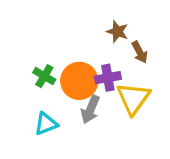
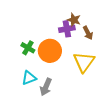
purple cross: (108, 78) -> (67, 29), moved
gray arrow: (90, 109) -> (46, 87), moved

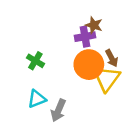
brown arrow: (88, 33) -> (112, 58), moved
orange circle: (50, 51) -> (89, 65), moved

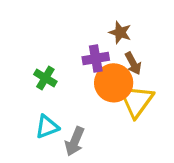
purple cross: (85, 37) -> (96, 58), moved
brown arrow: (112, 58) -> (133, 63), moved

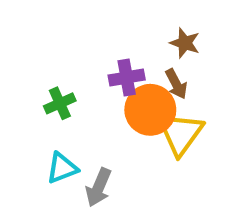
brown star: (120, 32) -> (185, 43), moved
green cross: (45, 78) -> (60, 103), turned 35

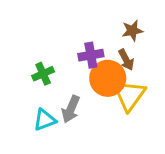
brown star: (185, 43) -> (132, 31), turned -30
gray arrow: (99, 187) -> (71, 109), moved

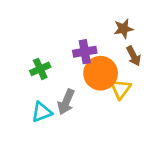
brown arrow: (126, 60) -> (134, 56), moved
yellow triangle: (129, 95) -> (121, 89), size x0.7

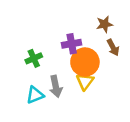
yellow triangle: (121, 89) -> (85, 82), moved
gray arrow: (66, 102) -> (56, 86), turned -35

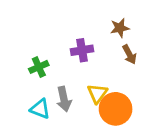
orange circle: (85, 62) -> (116, 109), moved
cyan triangle: (35, 95) -> (40, 109), turned 42

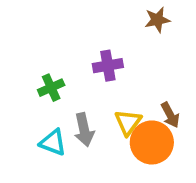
brown star: (120, 28) -> (157, 20), moved
brown arrow: (129, 54) -> (170, 115), moved

